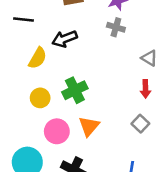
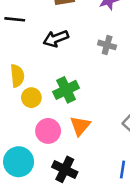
gray cross: (116, 27) -> (107, 45), moved
yellow semicircle: (38, 58) -> (17, 76), moved, turned -35

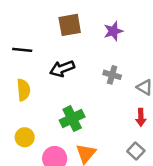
yellow semicircle: (17, 76) -> (23, 90), moved
yellow circle: (31, 98) -> (25, 137), moved

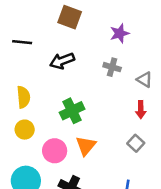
brown square: (70, 25) -> (70, 17), turned 30
purple star: (113, 31) -> (120, 33), moved
yellow semicircle: (23, 90) -> (23, 97), moved

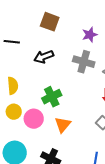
gray cross: (112, 67) -> (84, 62), size x1.5
pink circle: (55, 151) -> (34, 119), moved

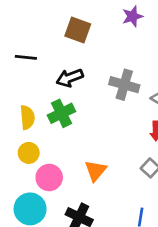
purple star: (90, 35) -> (132, 16), moved
green cross: (52, 97) -> (61, 113), moved
pink circle: (34, 119) -> (49, 177), moved

